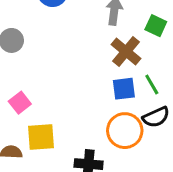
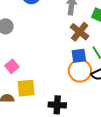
orange circle: (125, 131) -> (80, 71), moved

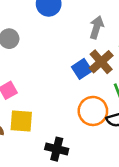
blue square: (79, 56) -> (82, 69), moved, turned -35

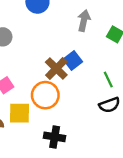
brown cross: (101, 62) -> (56, 69), moved
orange circle: (93, 111) -> (45, 95), moved

